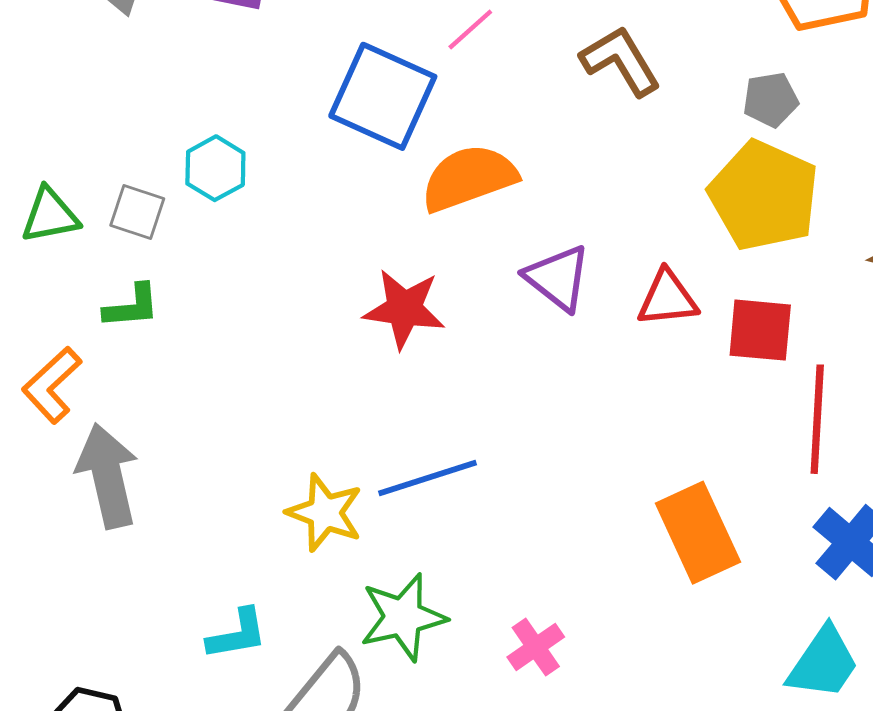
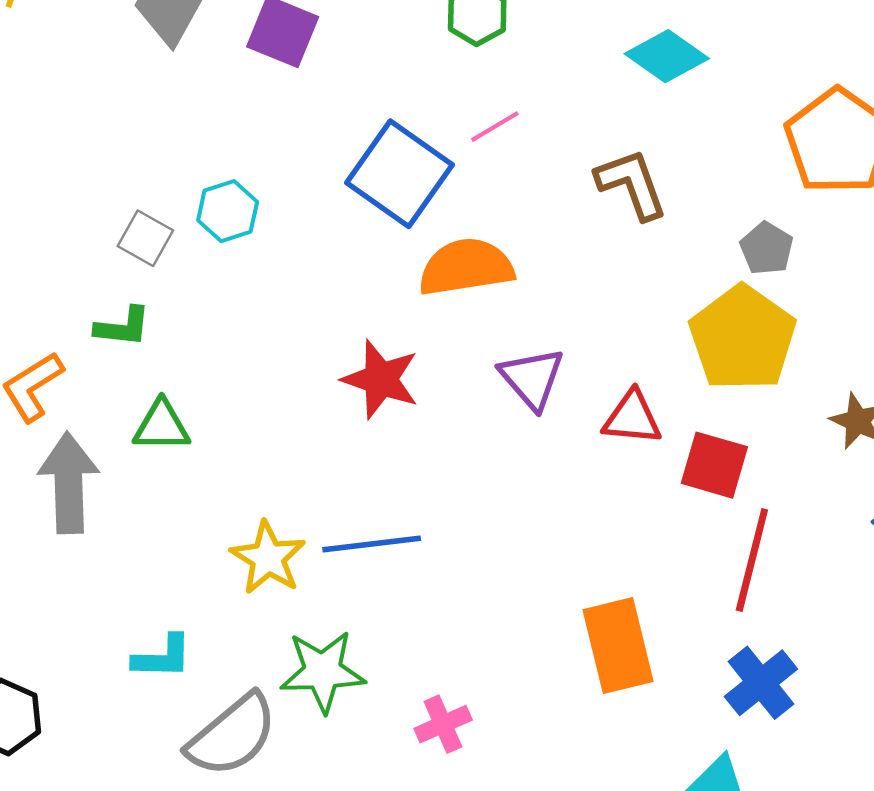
gray pentagon: (771, 100) -> (767, 248), turned 30
green triangle: (50, 215) -> (162, 426), moved

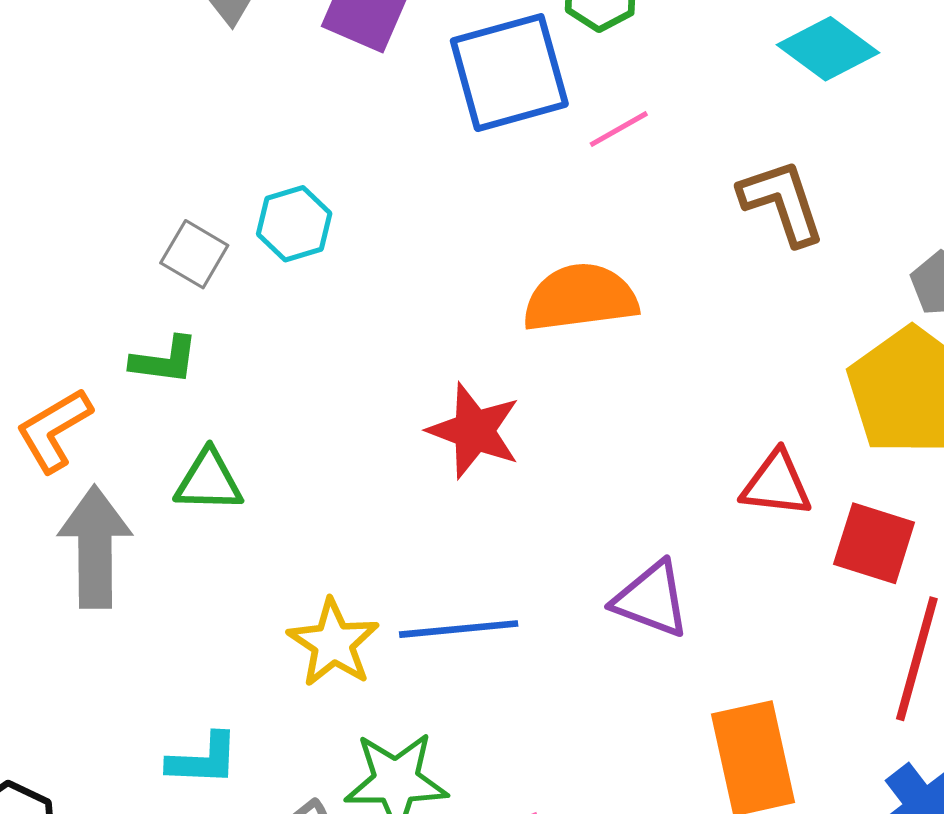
blue square: (400, 174) -> (509, 73), moved, turned 38
purple triangle: (532, 378) -> (651, 599), moved, turned -30

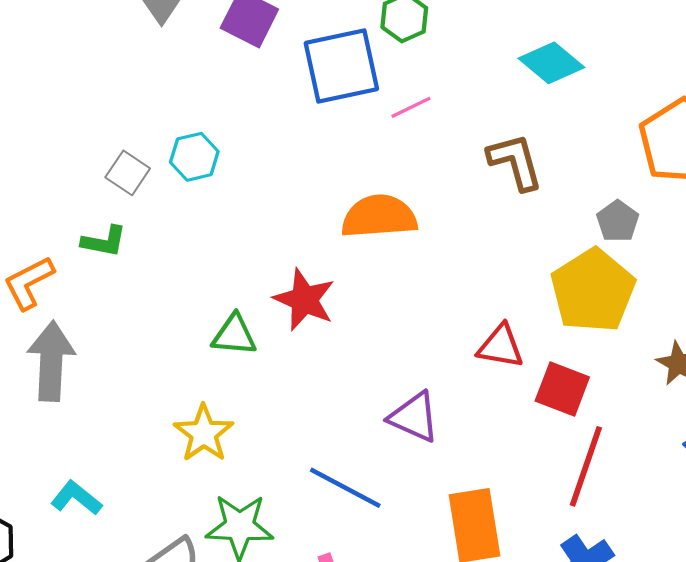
green triangle: (209, 481) -> (234, 335), moved
blue line: (459, 629) -> (345, 488), moved, turned 30
cyan L-shape: (203, 760) -> (76, 498), moved, turned -147

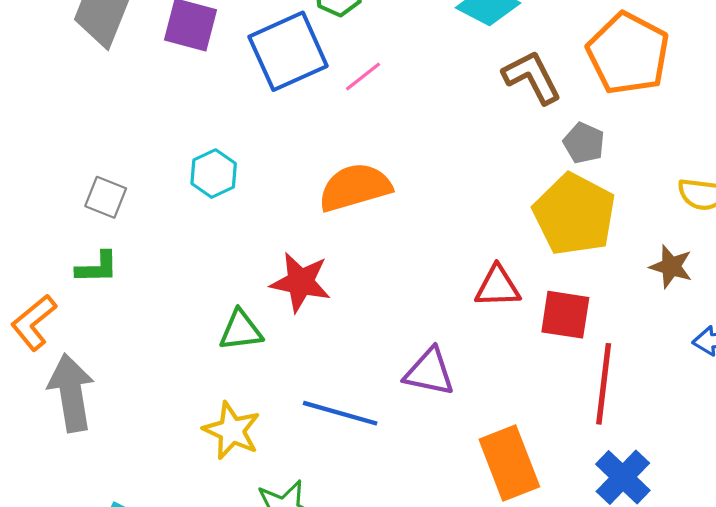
cyan hexagon: (194, 157) -> (214, 174), moved
brown L-shape: (515, 162) -> (532, 77), moved
blue line: (345, 488) -> (340, 413), moved

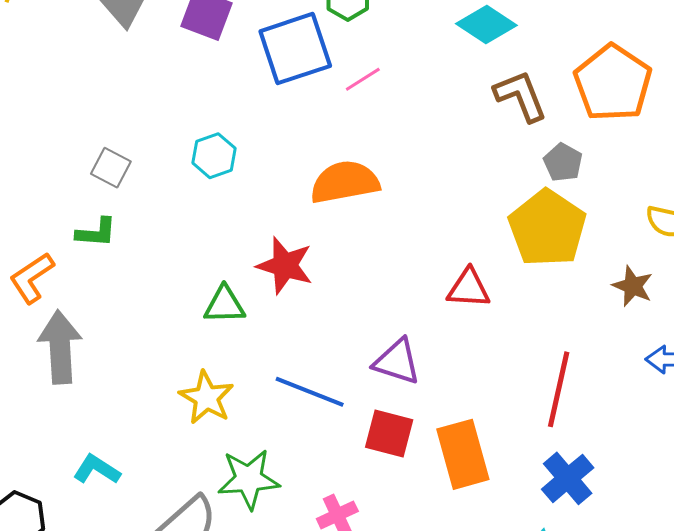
red square: (565, 315) -> (389, 434), moved

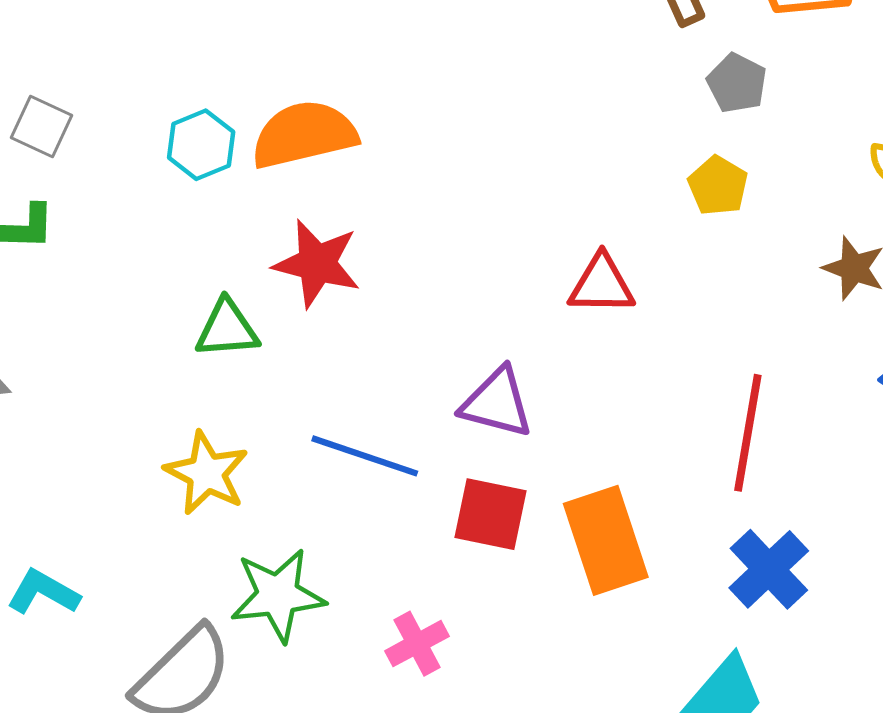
cyan hexagon: (214, 156) -> (201, 145), moved
orange semicircle: (345, 182) -> (304, 134), moved
yellow pentagon: (547, 228) -> (718, 186), size x0.5

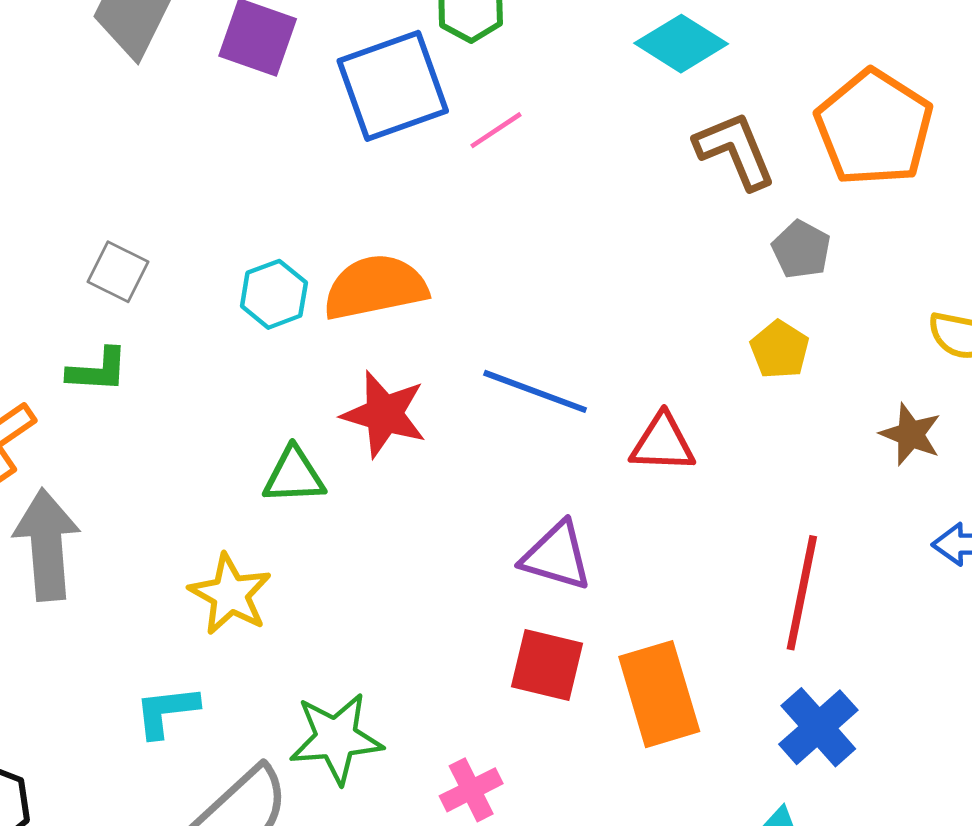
blue line: (365, 456) -> (535, 391), moved
yellow star: (207, 473) -> (230, 594), moved
cyan L-shape: (43, 592) -> (166, 711), moved, turned -38

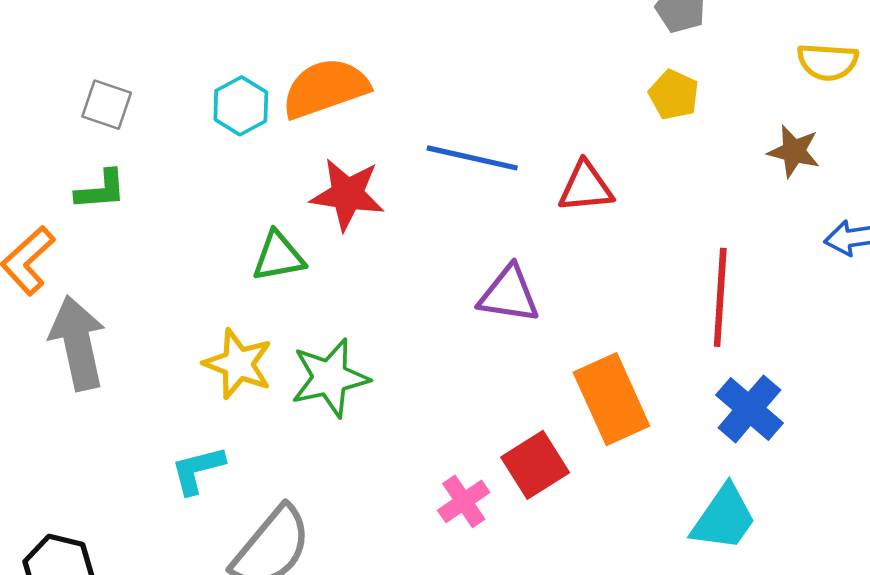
red square: (547, 665) -> (535, 465), moved, turned -38
green star: (336, 738) -> (330, 378), moved

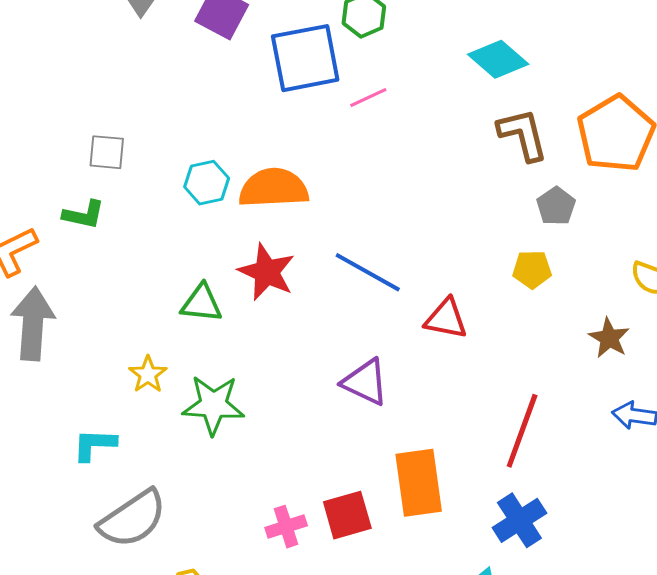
yellow pentagon: (674, 95) -> (532, 269), turned 30
gray square: (107, 105) -> (107, 152), turned -30
yellow star: (238, 364) -> (148, 374), size x0.7

